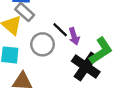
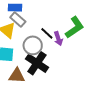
green L-shape: (101, 51) -> (75, 27), moved
black cross: (86, 66) -> (37, 63), moved

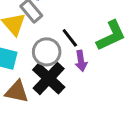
purple arrow: (58, 39) -> (81, 61), moved

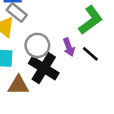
black line: (70, 38) -> (90, 54), moved

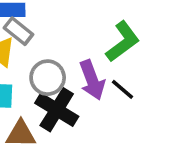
purple arrow: (69, 47) -> (92, 80), size x1.5

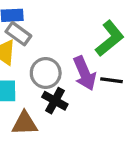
black line: (123, 89) -> (112, 80), turned -30
black cross: (57, 110) -> (55, 101), size x0.7

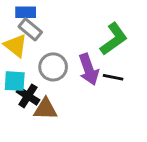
black cross: (55, 101) -> (28, 96), moved
brown triangle: (25, 123) -> (45, 109), moved

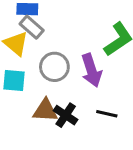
black line: (113, 77) -> (107, 114), moved
black cross: (28, 96) -> (66, 115), moved

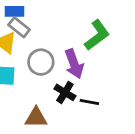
brown triangle: (45, 110) -> (36, 118), moved
black cross: (66, 115) -> (65, 92), moved

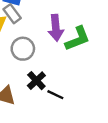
purple arrow: (74, 64) -> (56, 28), moved

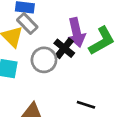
black cross: (36, 81) -> (64, 48), moved

